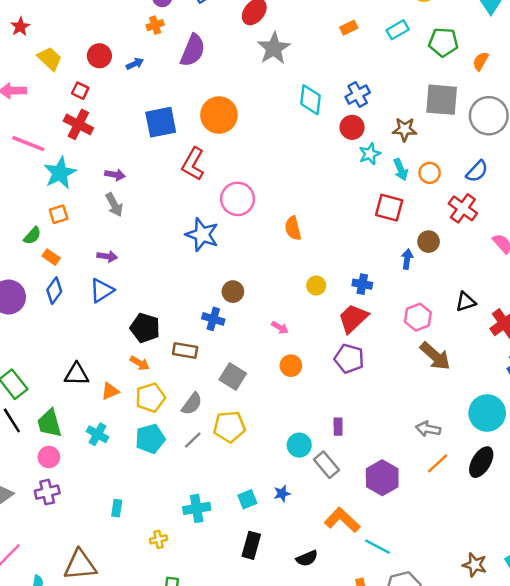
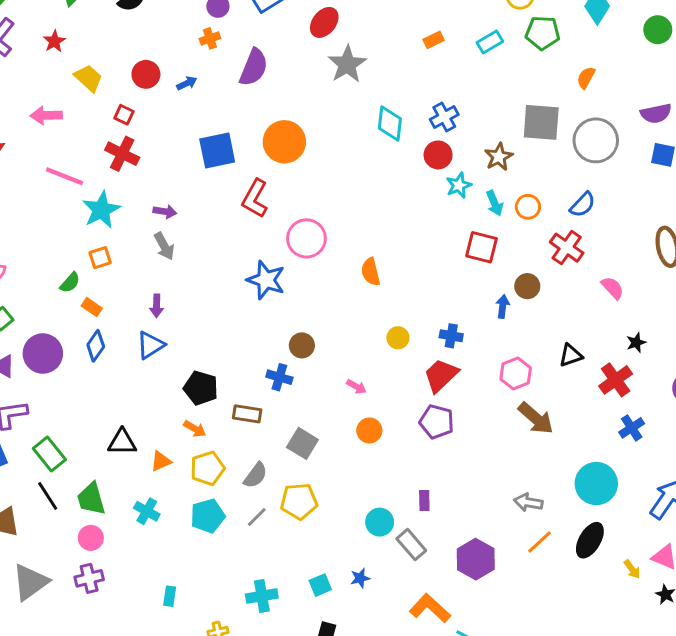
green pentagon: (443, 42) -> (543, 33), moved
brown star: (405, 129) -> (499, 157), turned -30
purple arrow: (107, 256) -> (157, 306), turned 84

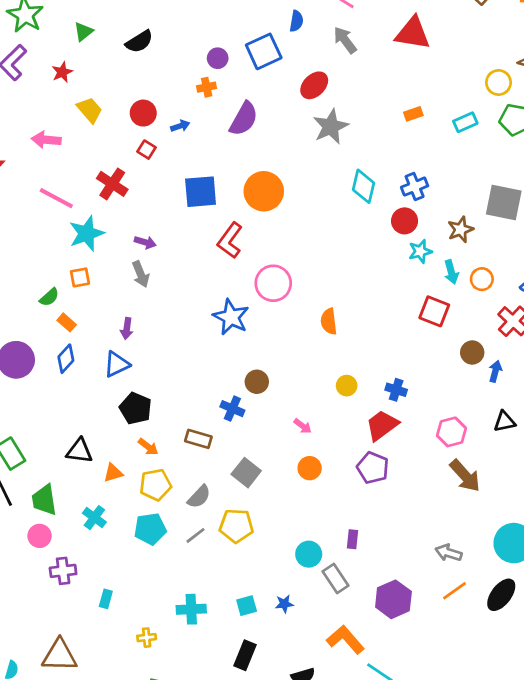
red square: (124, 115) -> (147, 150), moved
blue arrow: (503, 306) -> (495, 371), moved
black pentagon: (201, 388) -> (136, 408), moved
purple cross: (89, 578) -> (63, 571), moved

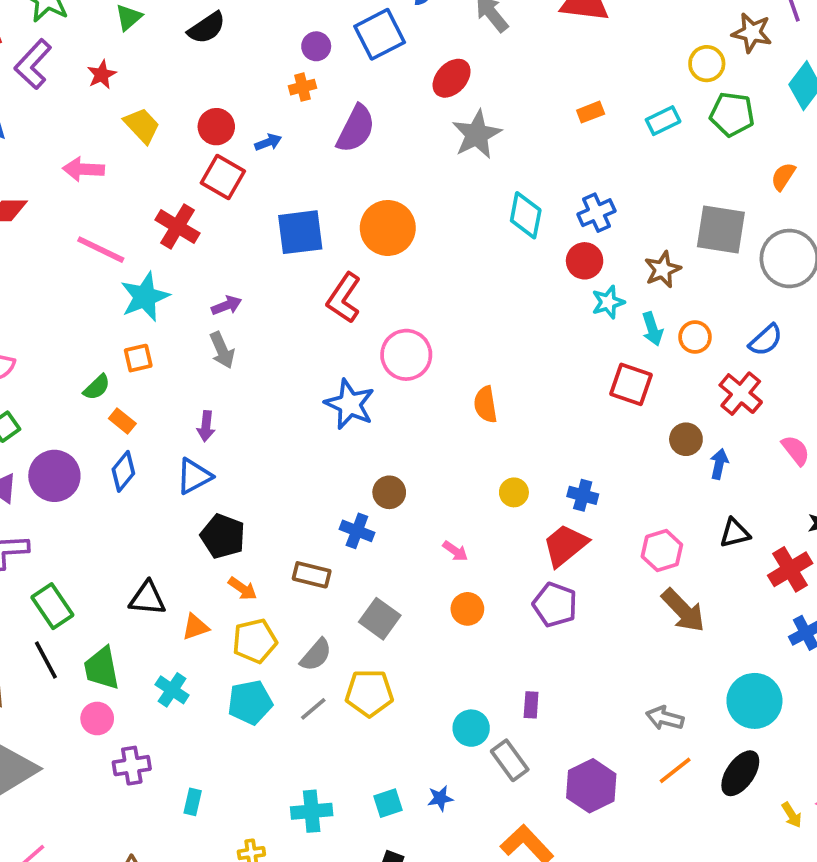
red square: (147, 150) -> (223, 177), size x1.6
purple arrow: (145, 242) -> (226, 305), turned -35

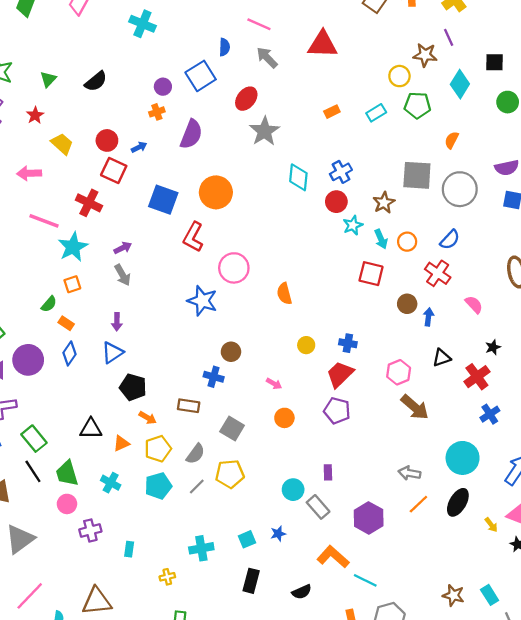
blue square: (300, 232) -> (163, 200), turned 32

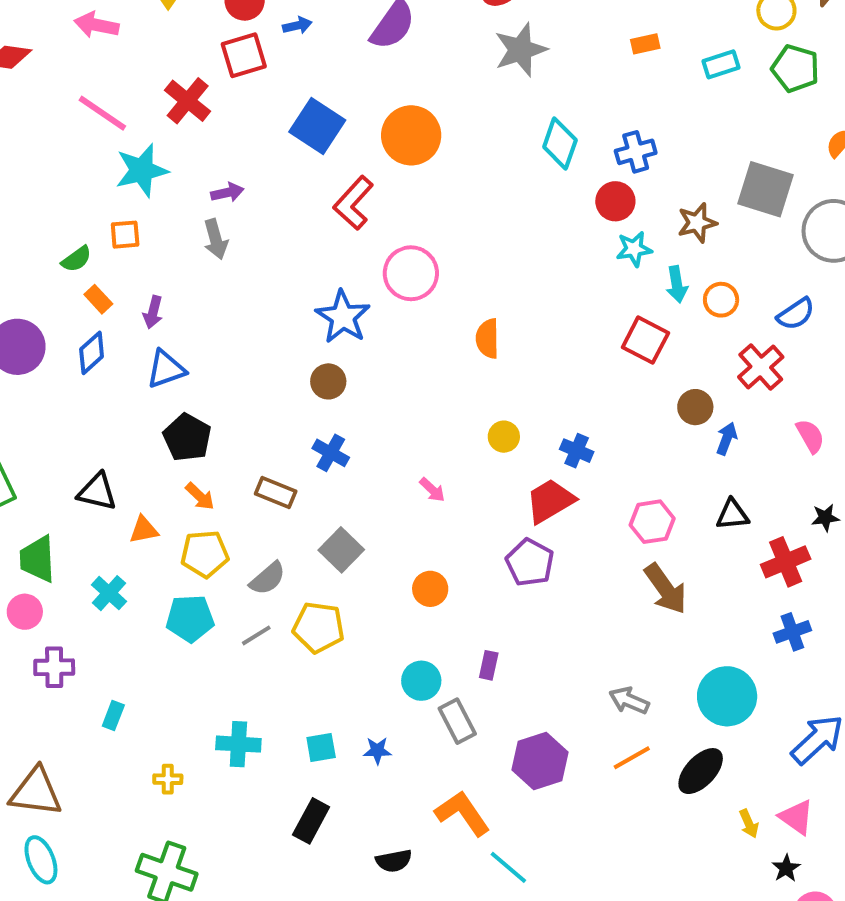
red square: (114, 171) -> (244, 55), turned 35
purple arrow: (117, 322) -> (153, 312), moved
brown circle: (231, 352) -> (328, 381), moved
orange circle: (284, 418) -> (430, 589), moved

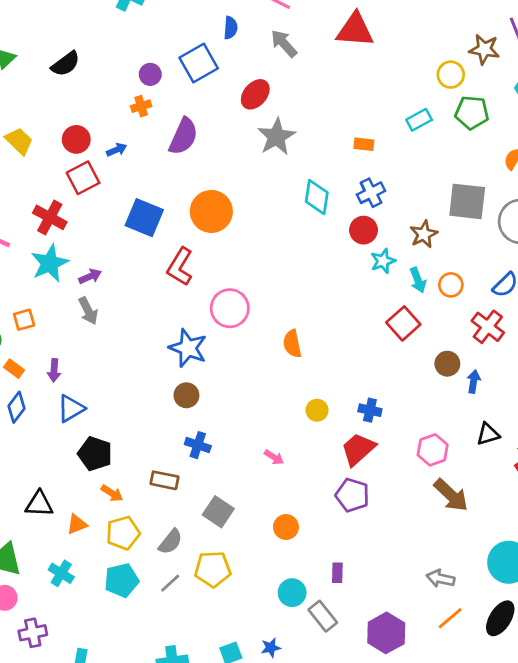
orange rectangle: (645, 44) -> (364, 144), moved, turned 30
cyan star: (142, 170) -> (50, 263), moved
red square: (645, 340) -> (403, 323), turned 32

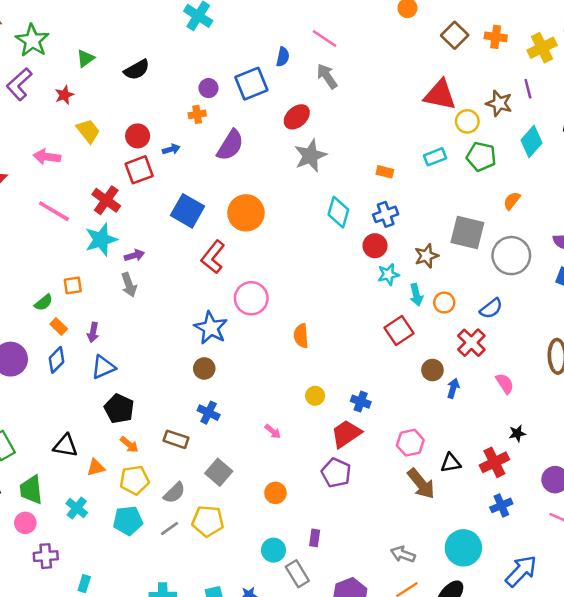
red triangle: (355, 30) -> (440, 95), moved
black triangle: (488, 434) -> (451, 463), moved

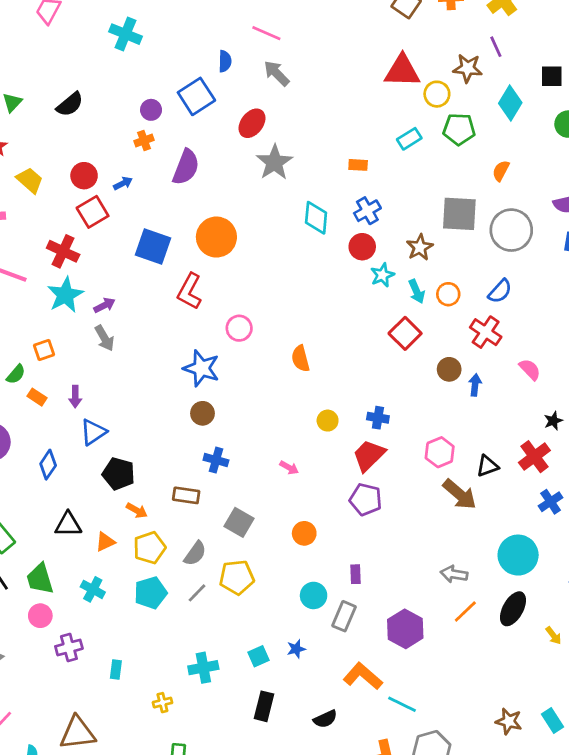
pink circle: (251, 298) -> (239, 328), size x0.7
blue diamond: (57, 360) -> (48, 465), moved
gray rectangle: (297, 574) -> (344, 616), turned 65

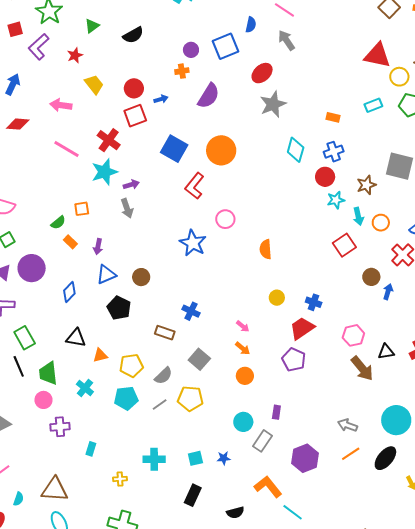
brown circle: (202, 413) -> (141, 277), moved
orange arrow: (137, 510) -> (243, 348), moved

